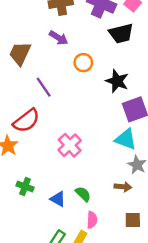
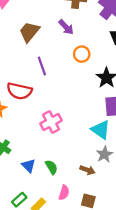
red semicircle: (26, 121) -> (19, 91), turned 35
pink semicircle: (92, 220) -> (64, 193), moved

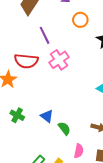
pink cross: (51, 122) -> (59, 60), moved
blue triangle: (29, 166) -> (47, 116), moved

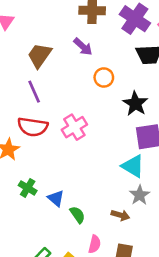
purple line: (45, 35) -> (34, 92), moved
green cross: (17, 115) -> (28, 188), moved

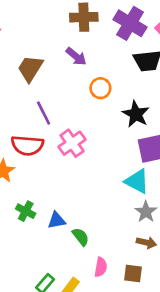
purple line: (34, 92) -> (44, 113), moved
blue triangle: (56, 198) -> (57, 220), turned -48
brown arrow: (120, 215) -> (146, 243), moved

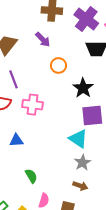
pink cross: (72, 143) -> (32, 105), turned 36
blue triangle: (57, 220) -> (16, 140), moved

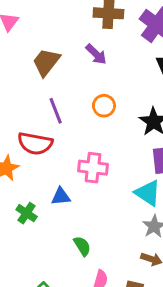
orange circle: (58, 65) -> (104, 106), moved
pink cross: (32, 105) -> (93, 168), moved

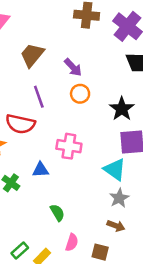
purple arrow: (96, 54) -> (73, 67), moved

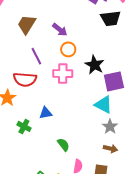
black star: (122, 109) -> (95, 65), moved
pink cross: (69, 146) -> (63, 74), moved

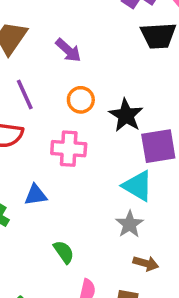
orange circle: (68, 49) -> (81, 100), moved
pink cross: (63, 74) -> (69, 149), moved
gray star: (110, 127) -> (130, 224), moved

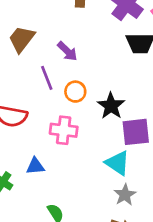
purple line: (25, 95) -> (47, 78), moved
gray star: (130, 224) -> (125, 195), moved

